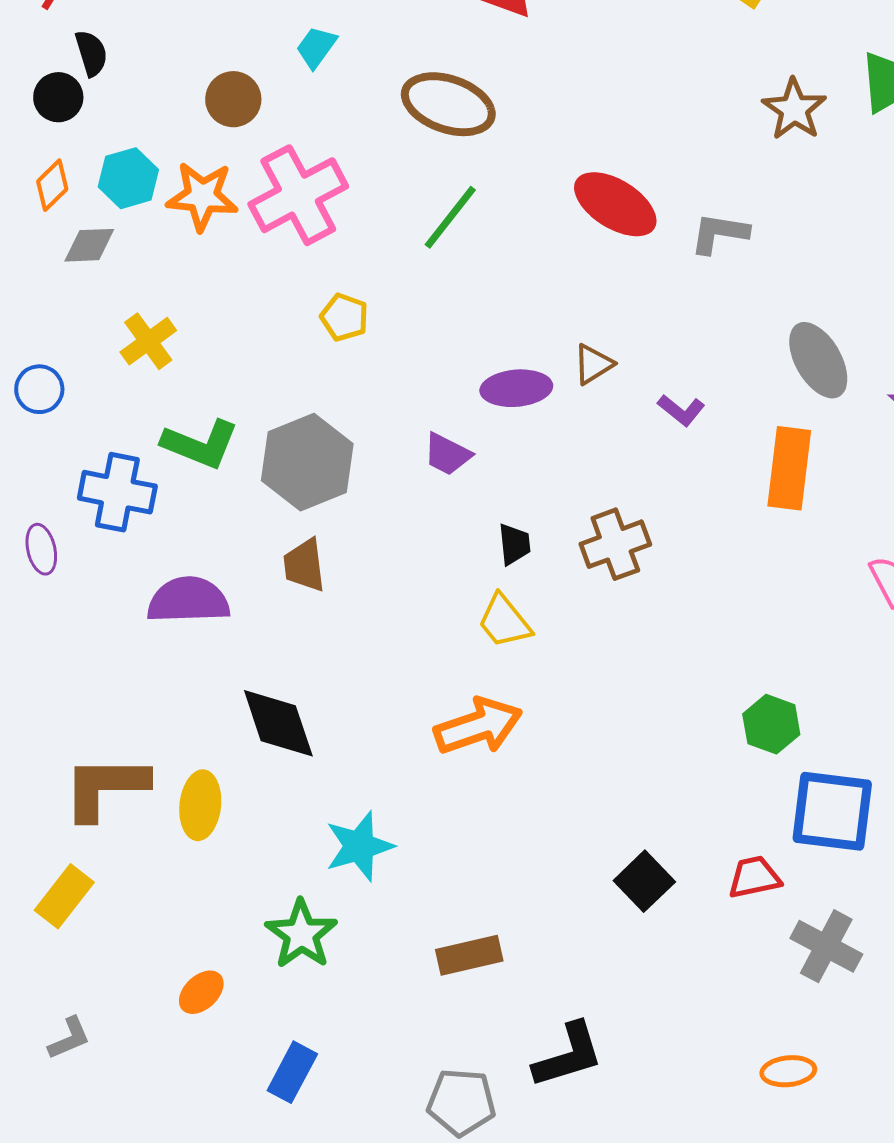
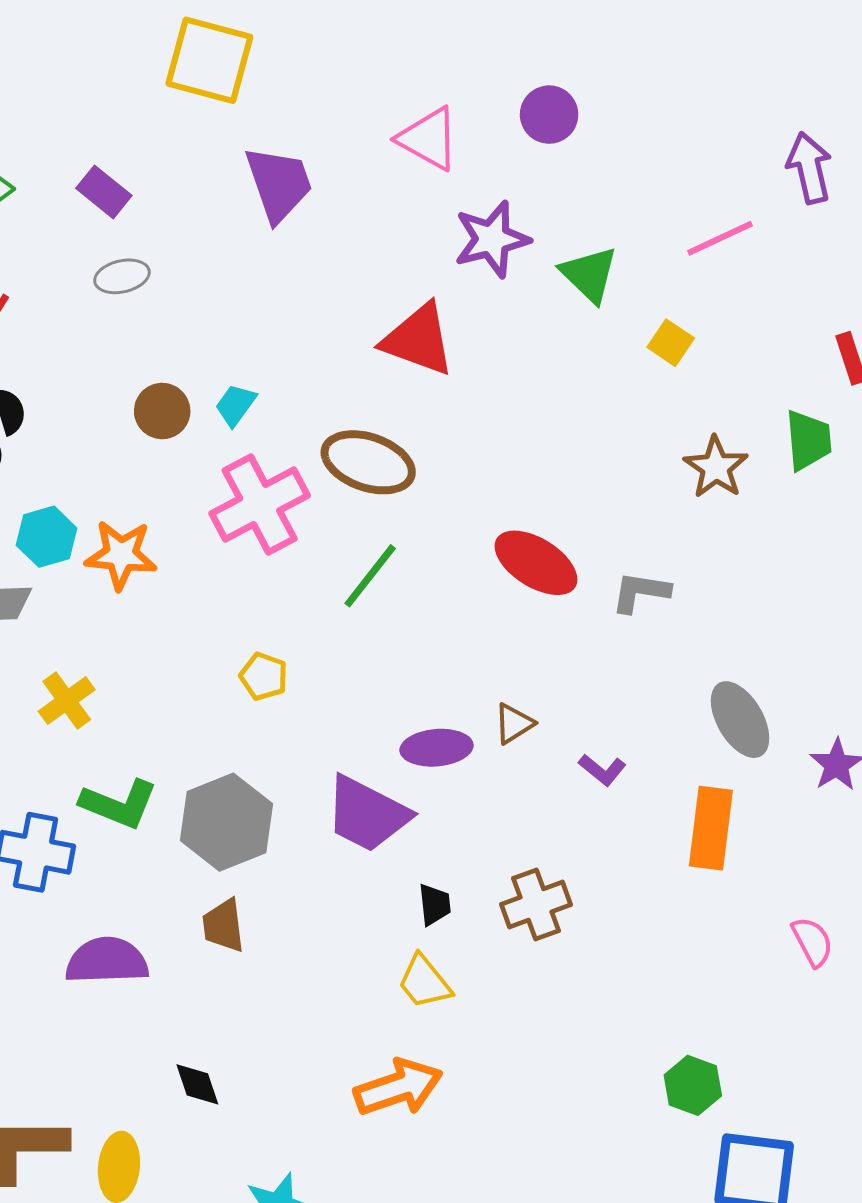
brown circle: (233, 99) -> (162, 411), moved
pink cross: (298, 195) -> (260, 505), moved
purple trapezoid: (447, 454) -> (367, 814), size x1.8
black diamond: (278, 723) -> (197, 1084), size x0.6

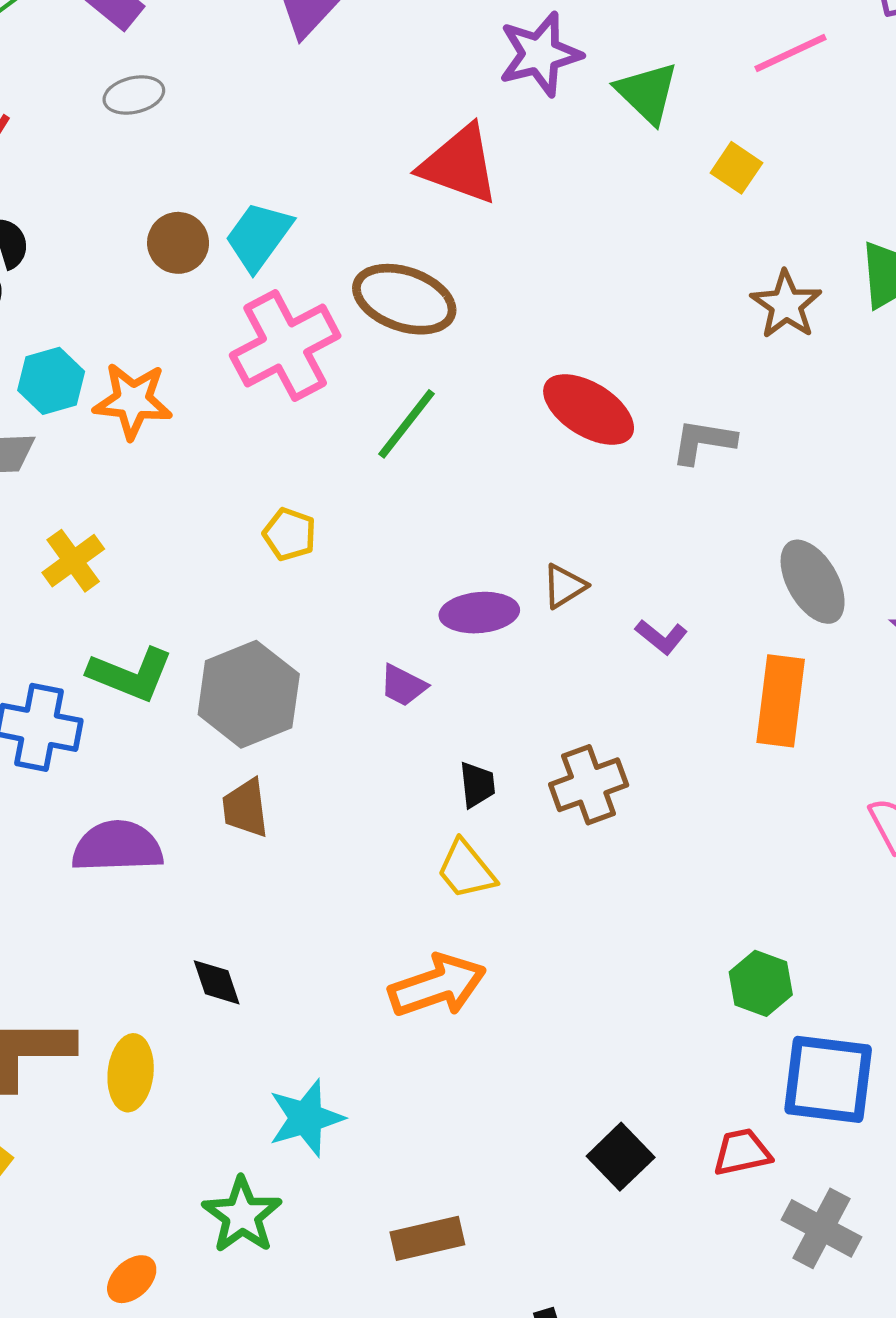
cyan trapezoid: (236, 405) -> (259, 236), size x1.5
purple trapezoid: (367, 814) -> (403, 685), size x0.5

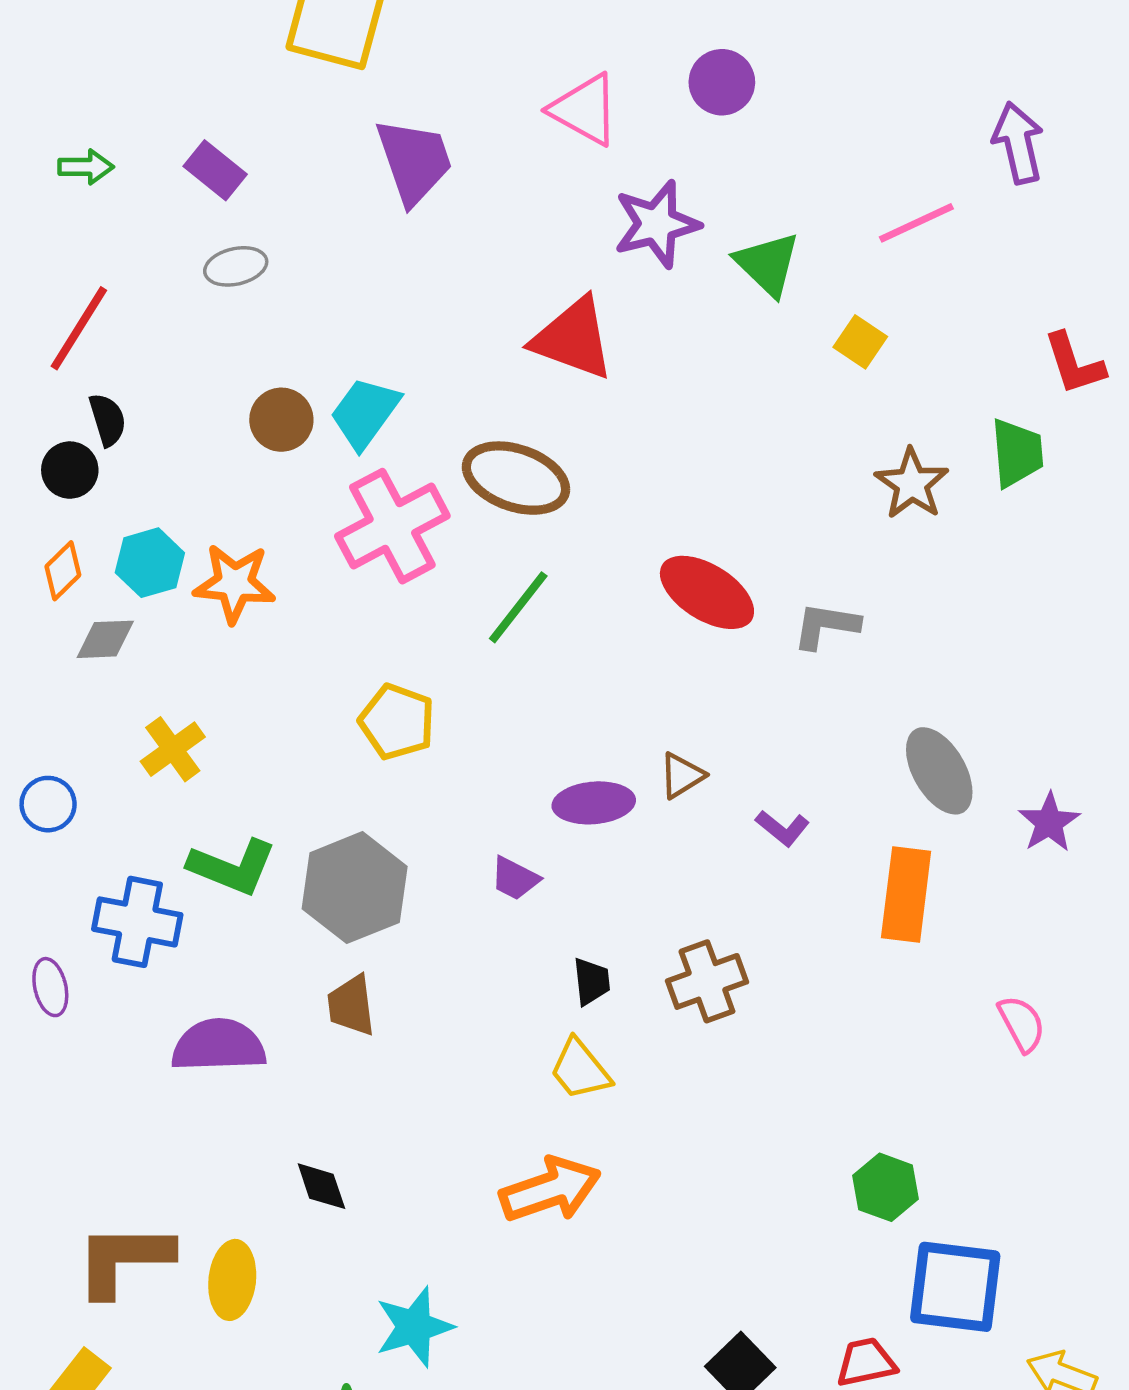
yellow pentagon: (290, 534) -> (397, 722), size x1.4

